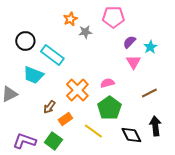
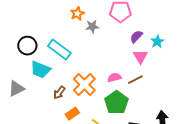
black circle: (25, 41) -> (27, 46), moved
brown line: (149, 93) -> (135, 80), moved
brown arrow: (49, 107) -> (59, 93), moved

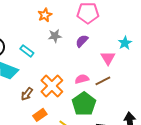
gray star: (92, 27) -> (55, 36), moved
purple semicircle: (136, 37) -> (82, 41), moved
cyan rectangle: (59, 50) -> (27, 51), size x0.6

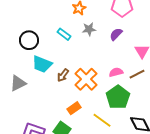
cyan rectangle: (27, 51) -> (64, 34), moved
brown arrow: (27, 94) -> (63, 75), moved

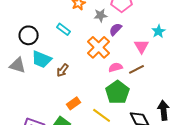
gray star: (89, 29) -> (101, 15), moved
orange cross: (86, 79) -> (99, 47), moved
gray triangle: (18, 83) -> (18, 65), moved, turned 42

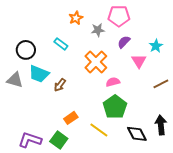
purple semicircle: (116, 29) -> (124, 42), moved
brown line: (137, 69) -> (161, 84), moved

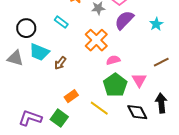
purple semicircle: (124, 42) -> (124, 20), size x1.5
pink triangle: (139, 61) -> (139, 80), moved

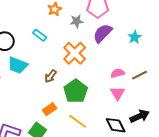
pink semicircle: (113, 60) -> (118, 73), moved
brown arrow: (60, 63) -> (51, 76), moved
green pentagon: (115, 85) -> (76, 91), moved
black arrow: (161, 103) -> (140, 116), turned 72

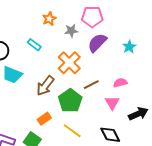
pink semicircle: (118, 73) -> (120, 83), moved
brown line: (140, 75) -> (91, 85), moved
brown arrow: (51, 76) -> (45, 86), size x1.5
black arrow: (140, 116) -> (138, 114), moved

